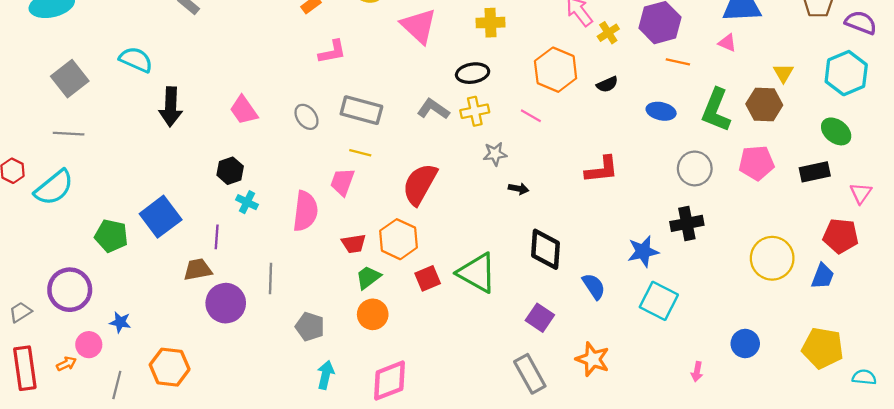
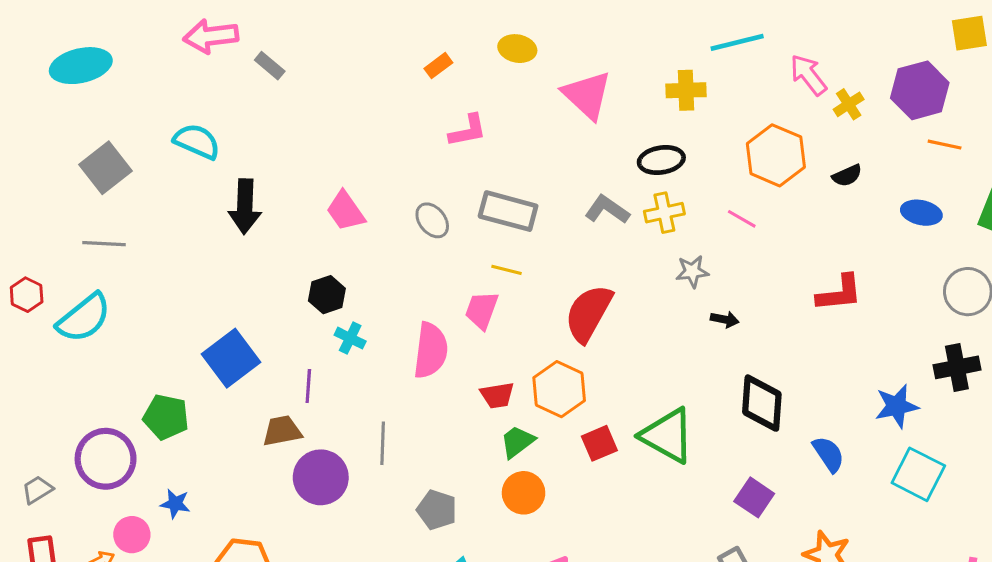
green pentagon: (111, 236) -> (166, 417), moved

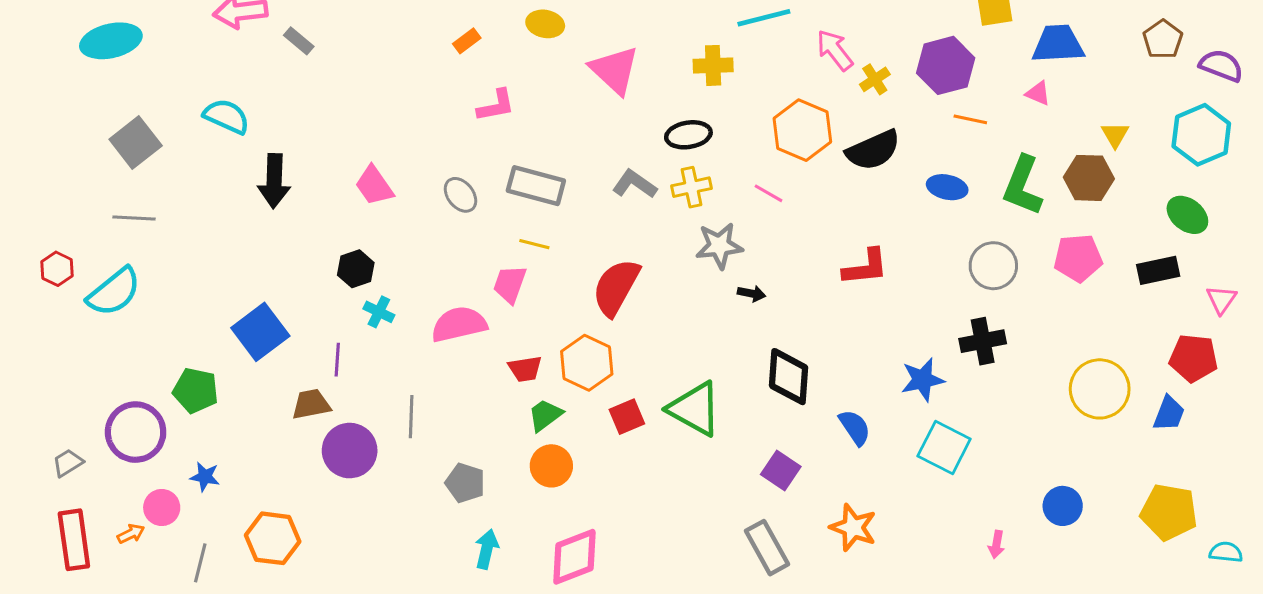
black semicircle: (847, 175) -> (873, 150), size x1.8
gray star: (692, 271) -> (719, 246), size x1.4
pink semicircle: (431, 350) -> (459, 324), turned -110

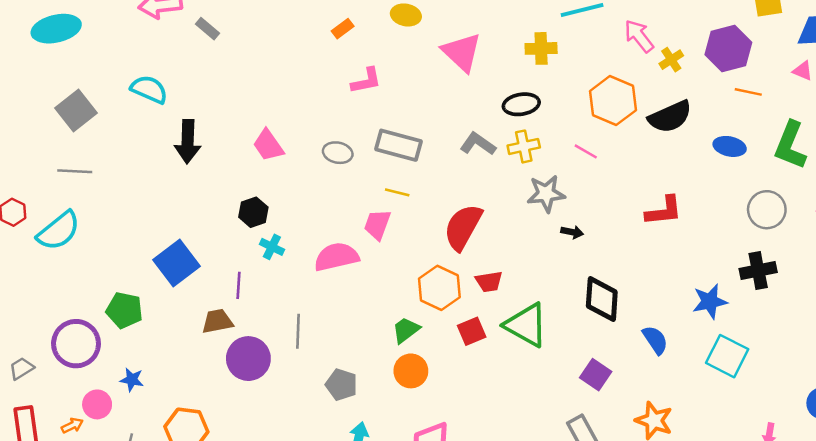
gray ellipse: (460, 195) -> (338, 153), turned -40
red trapezoid: (525, 369) -> (489, 282), moved

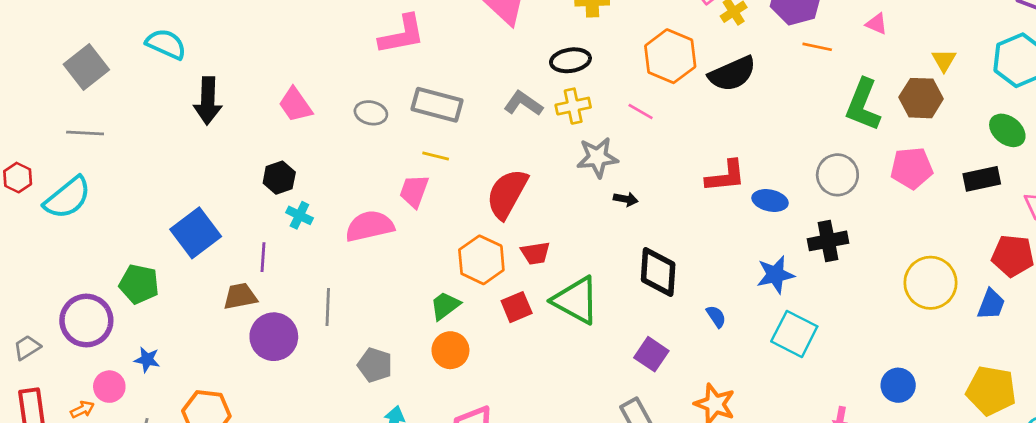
pink L-shape: (366, 81) -> (402, 35), size x1.4
blue ellipse: (730, 146) -> (770, 200), moved
blue semicircle: (655, 340) -> (716, 316), size x0.7

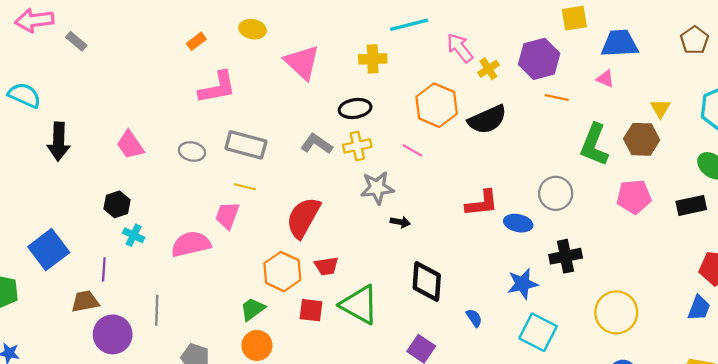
gray circle: (837, 175) -> (556, 193), moved
yellow circle: (930, 283) -> (616, 312), moved
red square: (517, 307) -> (311, 310), turned 30

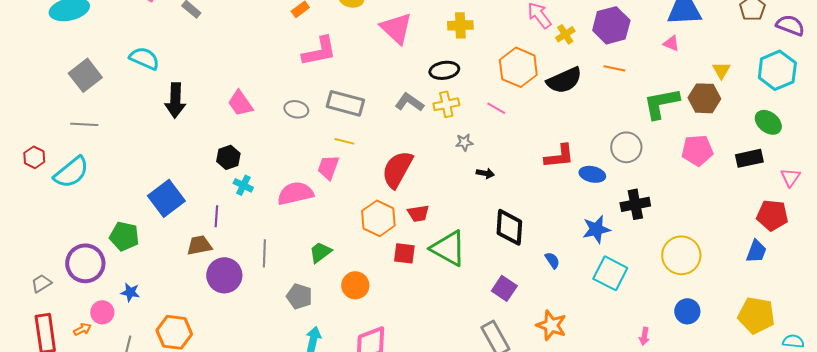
orange line: (557, 97) -> (614, 68), moved
green L-shape: (594, 145) -> (661, 103), turned 57
gray star: (377, 188) -> (464, 142), size x0.6
green trapezoid: (253, 309) -> (320, 252), moved

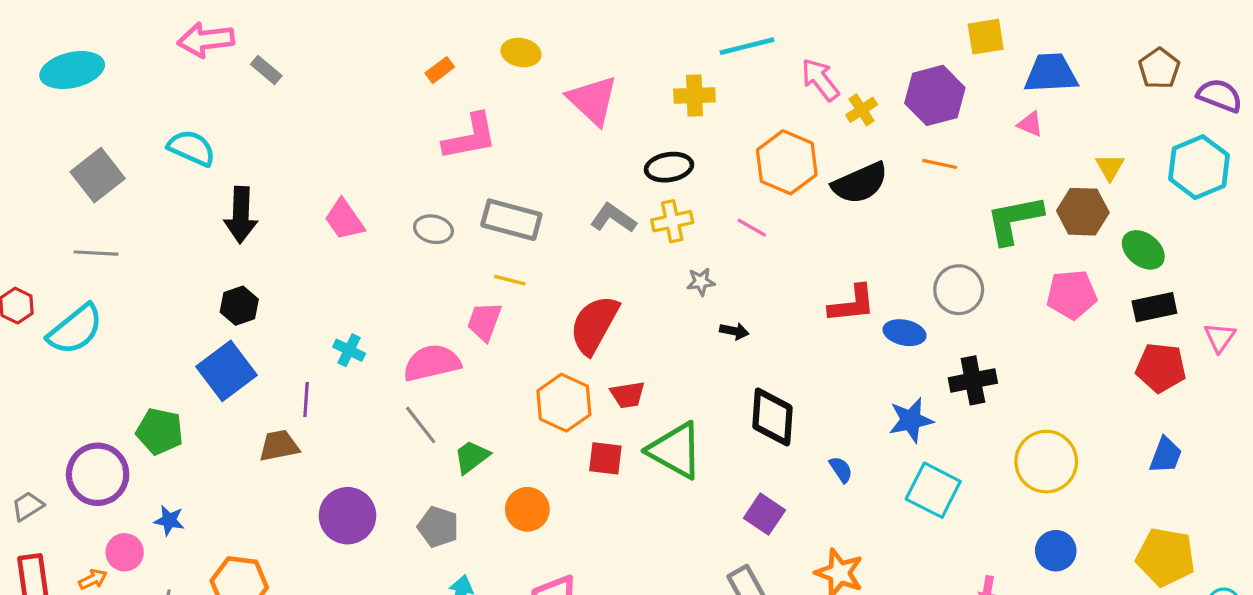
green ellipse: (768, 122) -> (1143, 250), moved
black hexagon: (228, 157) -> (239, 306), moved
red pentagon: (772, 215) -> (1161, 368), moved
gray line: (264, 253) -> (421, 425), moved, turned -40
purple circle: (224, 275) -> (347, 516), moved

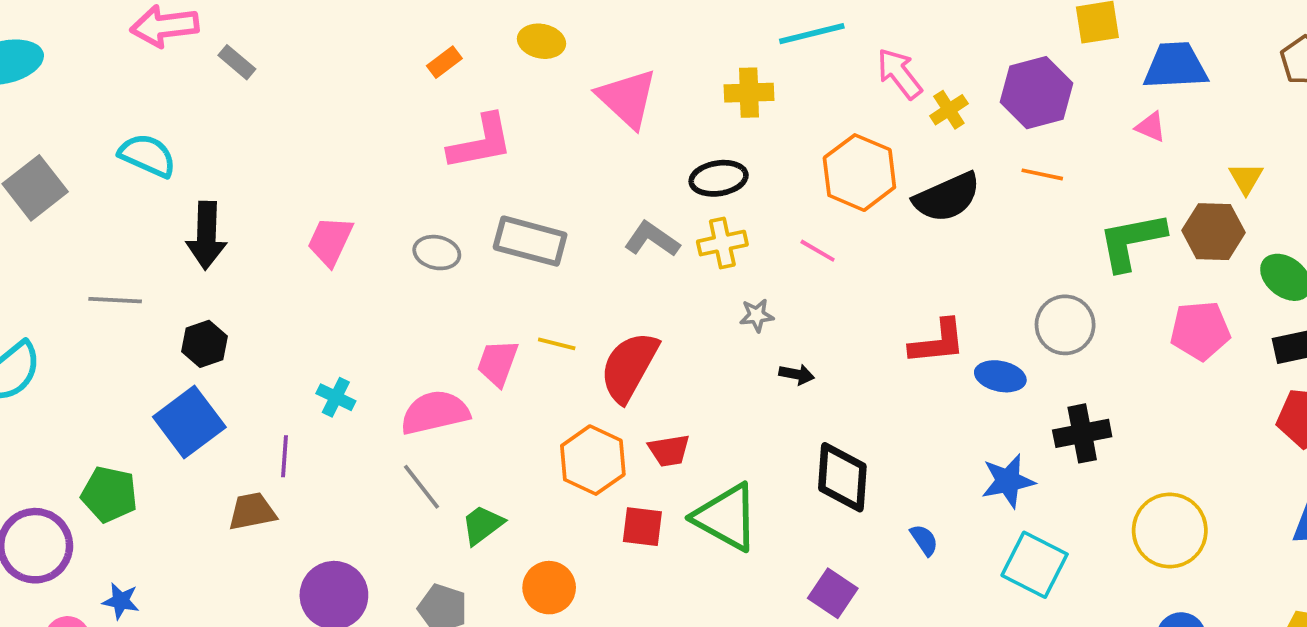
pink trapezoid: (344, 220) -> (330, 241), turned 60
gray line: (96, 253) -> (115, 300), moved
yellow line: (510, 280) -> (557, 344), moved

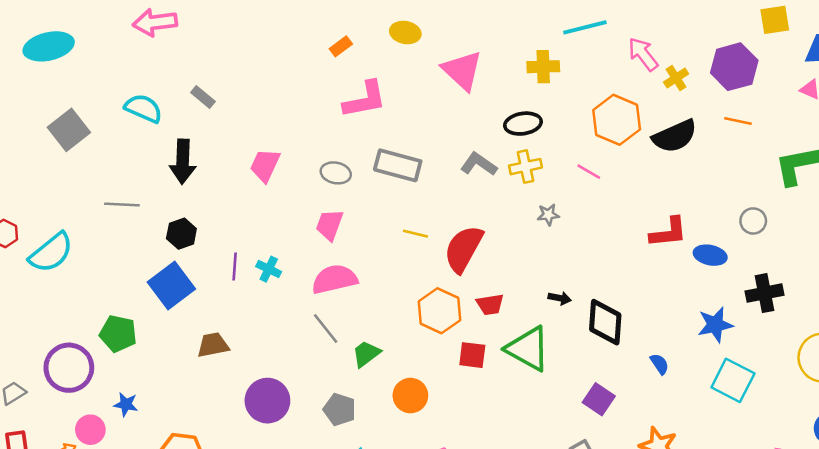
gray rectangle: (237, 62) -> (203, 97), moved
gray circle: (1065, 325) -> (753, 221), size x0.7
pink trapezoid: (498, 363) -> (329, 225), moved
black arrow: (797, 374) -> (560, 298), moved
purple line: (284, 456) -> (235, 267), moved

